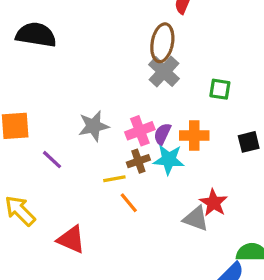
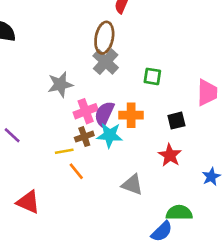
gray star: (94, 126) -> (60, 84), moved
purple semicircle: (162, 134) -> (104, 114), size x1.4
red star: (214, 203) -> (170, 155), moved

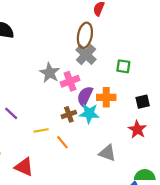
gray star: (60, 84) -> (50, 73), turned -30
pink cross: (86, 111) -> (70, 81), moved
yellow line: (64, 151) -> (41, 130), moved

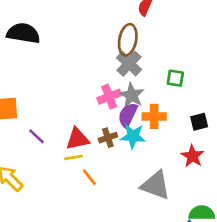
gray star: (50, 73) -> (132, 95), moved
orange line: (62, 142) -> (89, 177), moved
gray triangle: (107, 153) -> (155, 185), size x1.4
red triangle: (24, 167) -> (77, 139), moved, turned -36

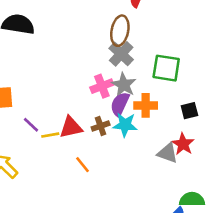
green square: (175, 78) -> (166, 68), size x1.6
yellow line: (74, 157) -> (50, 135), moved
gray triangle: (155, 185) -> (168, 153), moved, size x0.7

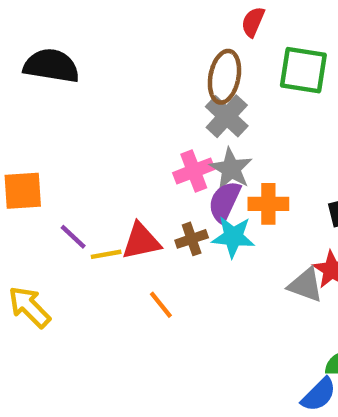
green square: (166, 68) -> (303, 70), moved

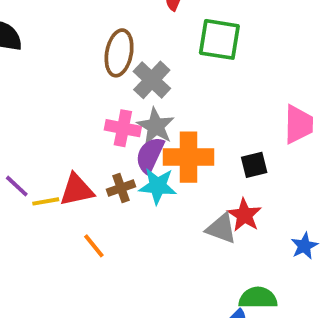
brown ellipse: (224, 77) -> (119, 53), moved
pink cross: (194, 171) -> (123, 128), turned 32
orange cross: (268, 204) -> (188, 157), size x1.4

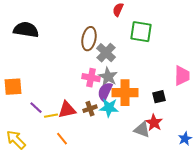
orange line: (94, 246) -> (62, 139), moved

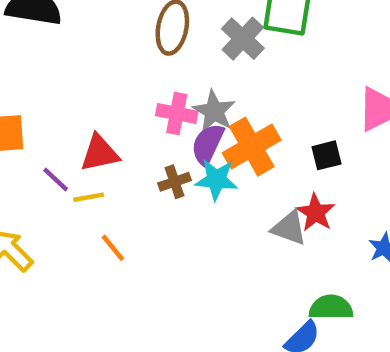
gray cross: (106, 53) -> (243, 39), moved
orange cross: (125, 93) -> (252, 147), turned -30
red triangle: (67, 110) -> (100, 153), moved

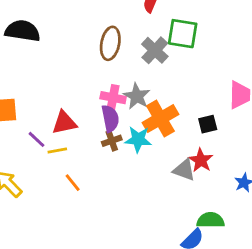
purple semicircle: (208, 144) -> (110, 119), moved, turned 144

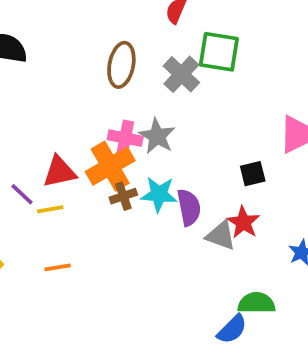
purple semicircle: (110, 119) -> (189, 207), moved
orange cross: (160, 119) -> (110, 166), moved
orange line: (73, 183) -> (58, 267), moved, turned -60

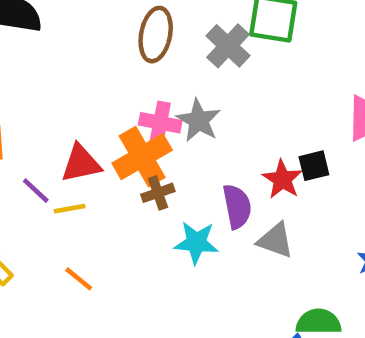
cyan star: (159, 194) -> (196, 243), moved
red star: (243, 222) -> (282, 179), moved
orange line: (58, 267) -> (79, 279), turned 48

